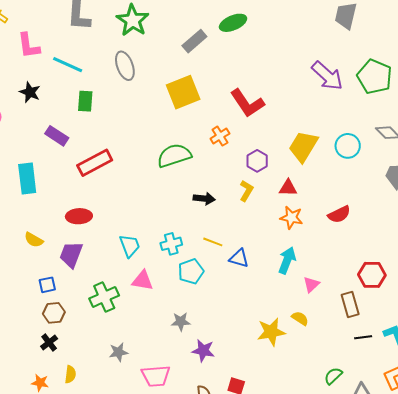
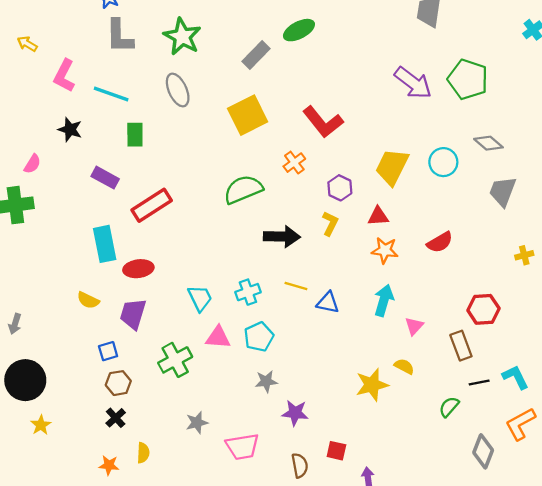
pink L-shape: (29, 46) -> (64, 76), turned 40
cyan rectangle: (27, 179) -> (105, 244), moved
black arrow: (204, 199) -> (282, 237), size x1.4
cyan pentagon: (191, 271) -> (259, 337), moved
green semicircle: (333, 376) -> (449, 407), moved

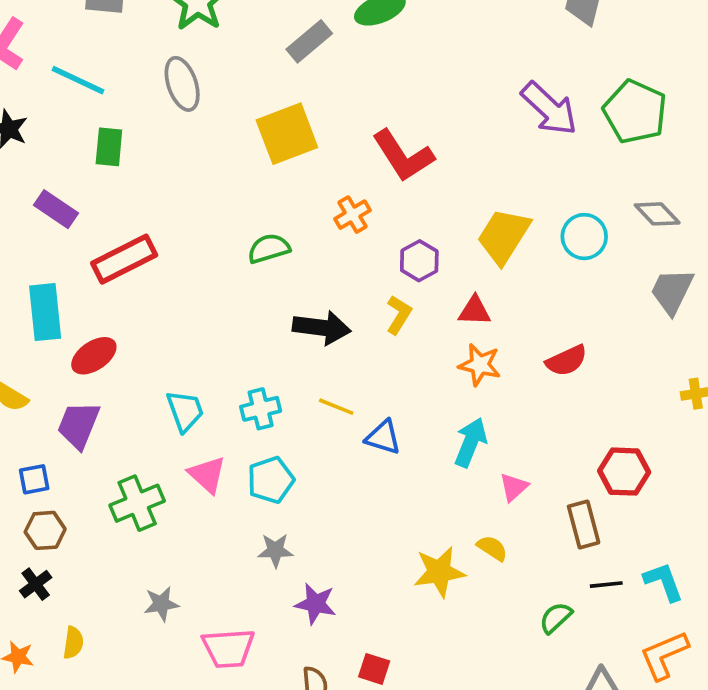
green semicircle: (243, 189) -> (269, 249), size x0.7
red ellipse: (138, 269) -> (94, 356), turned -32
pink triangle: (218, 337) -> (207, 475), turned 32

